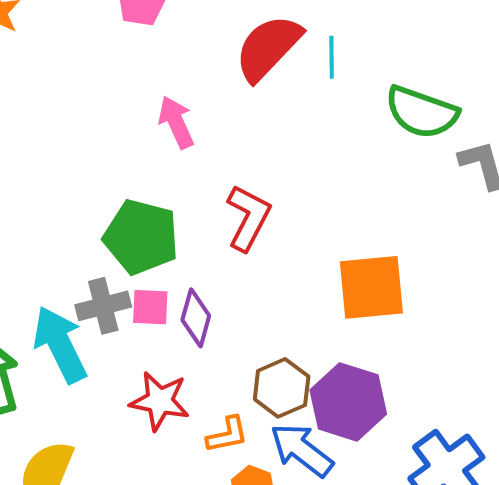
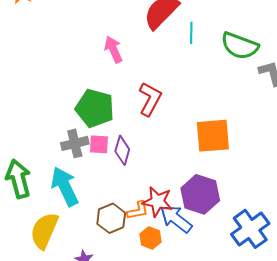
cyan line: (332, 57) -> (191, 33), moved
cyan arrow: (60, 345) -> (65, 186), moved
brown hexagon: (282, 388) -> (111, 218), moved
red star: (160, 401) -> (157, 202), moved

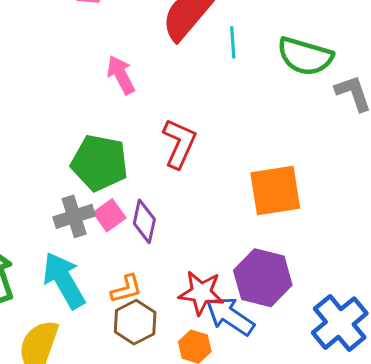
pink square: (99, 144) -> (110, 215), turned -35
orange L-shape: (138, 211) -> (126, 289), moved

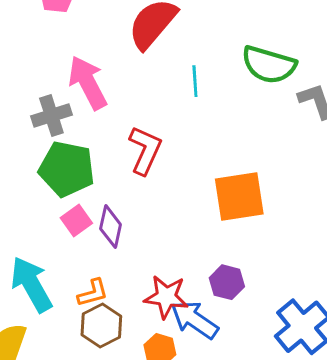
cyan line: (233, 42) -> (195, 81), moved
pink arrow: (121, 75) -> (88, 83), size x1.4
gray cross: (74, 216) -> (51, 115), moved
purple hexagon: (263, 278) -> (227, 282), size x0.6

